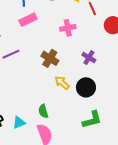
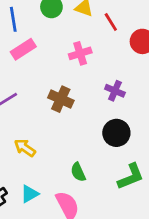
yellow arrow: (62, 83) -> (25, 148), moved
green semicircle: (43, 111) -> (78, 172), moved

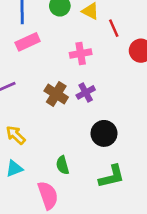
purple cross: (115, 91) -> (86, 92), moved, turned 30
cyan triangle: (30, 194) -> (14, 168), moved

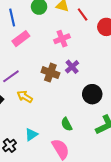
yellow arrow: (16, 135) -> (25, 97), moved

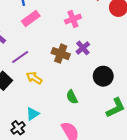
green semicircle: (67, 124) -> (72, 97), moved
cyan triangle: (31, 134) -> (33, 114), moved

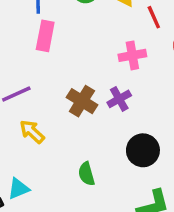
pink rectangle: (31, 19) -> (45, 36), turned -54
pink cross: (73, 19) -> (132, 55), moved

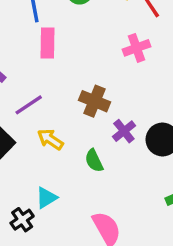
purple cross: (119, 99) -> (124, 131), moved
green semicircle: (86, 174) -> (94, 161), moved

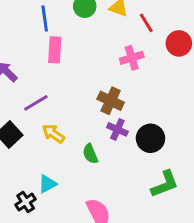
brown cross: (94, 101) -> (111, 101), moved
purple cross: (124, 131) -> (117, 129), turned -30

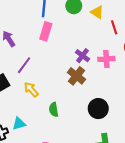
pink cross: (132, 58) -> (106, 59), moved
purple line: (36, 103) -> (24, 65), turned -36
purple cross: (117, 129) -> (83, 56), moved

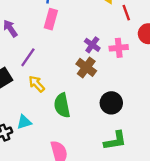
green semicircle: (54, 110) -> (62, 105), size x1.5

